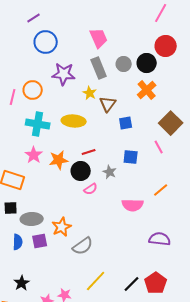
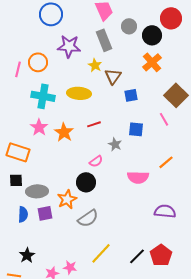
gray circle: (124, 64) -> (129, 26), moved
orange star: (59, 160) -> (64, 132), turned -30
black circle: (81, 171) -> (86, 182), moved

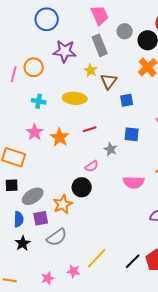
cyan cross: (43, 96) -> (39, 101), size x0.6
gray ellipse: (37, 191) -> (33, 196), turned -30
gray semicircle: (88, 218) -> (57, 237), moved
black star: (27, 255) -> (23, 243), moved
pink star: (70, 267) -> (74, 271), moved

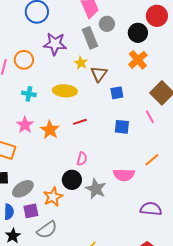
gray circle: (125, 31) -> (107, 24), moved
gray star: (111, 149) -> (96, 189), moved, size x1.5
pink semicircle: (92, 166) -> (82, 159), turned -40

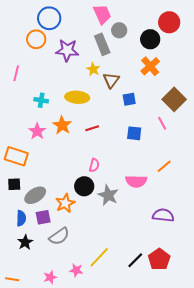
orange circle: (24, 60) -> (36, 39), moved
orange star: (50, 130) -> (62, 125), moved

